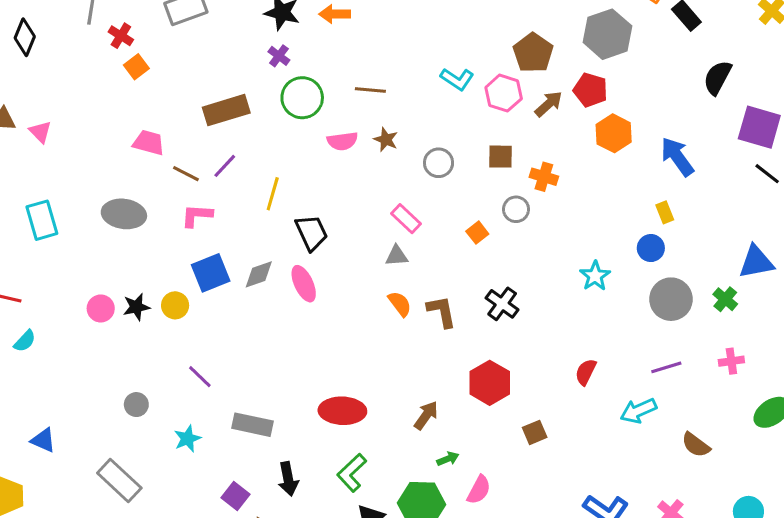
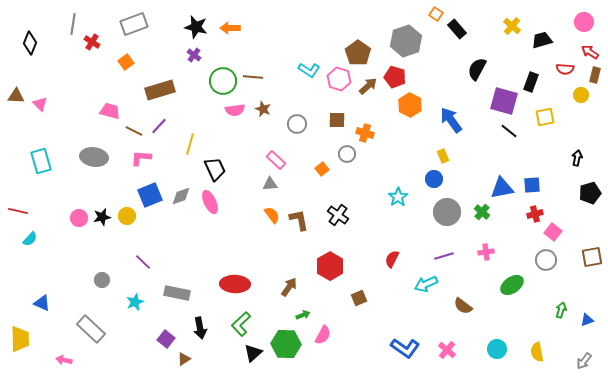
orange square: (136, 67) -> (126, 62), moved
green circle: (302, 98) -> (223, 81), moved

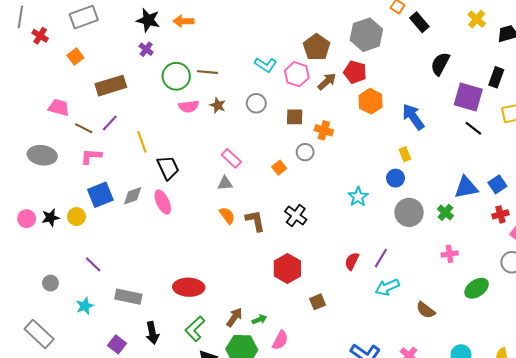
gray circle: (297, 124) -> (256, 103), moved
yellow line: (190, 144) -> (142, 142), turned -35
blue square: (532, 185) -> (497, 184), turned -30
purple line: (444, 256) -> (381, 258), moved, turned -42
brown arrow: (289, 287) -> (234, 317), moved

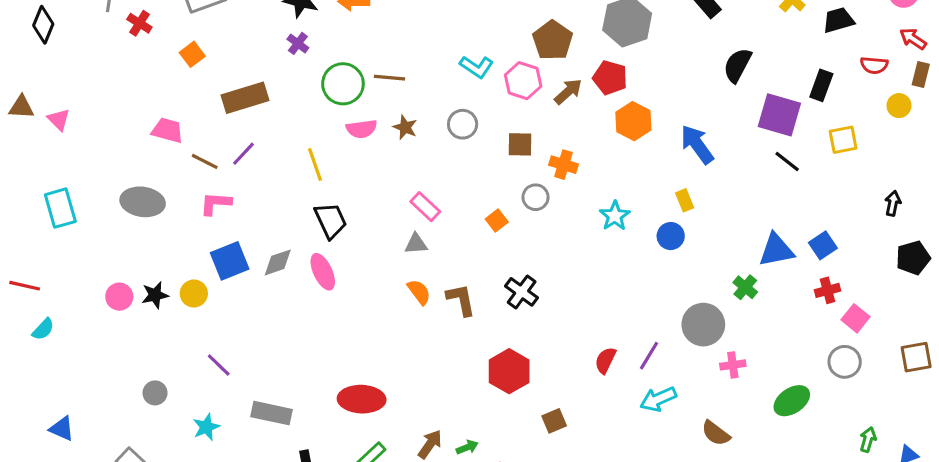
yellow line: (142, 142) -> (315, 165), moved
cyan star: (358, 197) -> (615, 216), moved
gray circle: (409, 212) -> (703, 325), moved
pink cross: (450, 254) -> (733, 365), moved

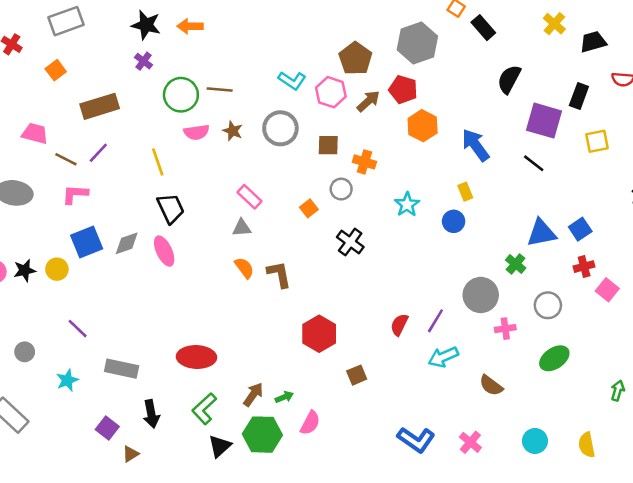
gray circle: (463, 124) -> (280, 128), size x1.4
black line: (787, 161) -> (534, 163), moved
black cross: (522, 292) -> (350, 242), moved
gray circle: (845, 362) -> (548, 305), moved

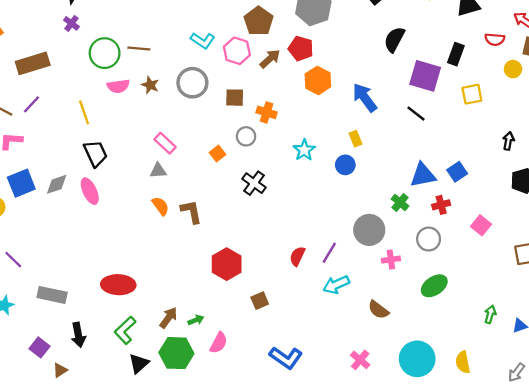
red cross: (584, 267) -> (441, 205), moved
blue L-shape: (416, 440) -> (286, 358), moved
cyan circle: (535, 441) -> (417, 359), size x1.6

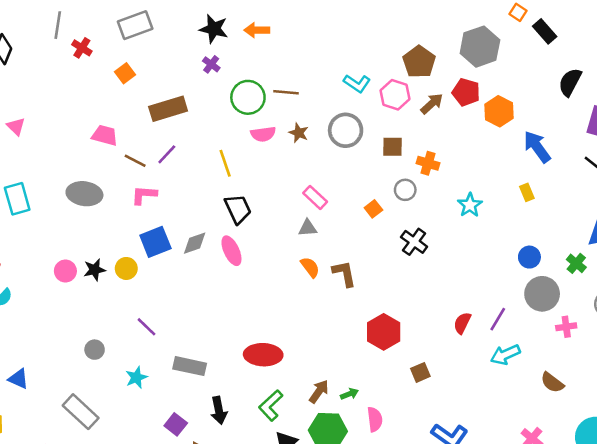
orange hexagon: (318, 80) -> (499, 111), moved
blue circle: (345, 165) -> (529, 257), moved
pink semicircle: (219, 343) -> (375, 419), turned -35

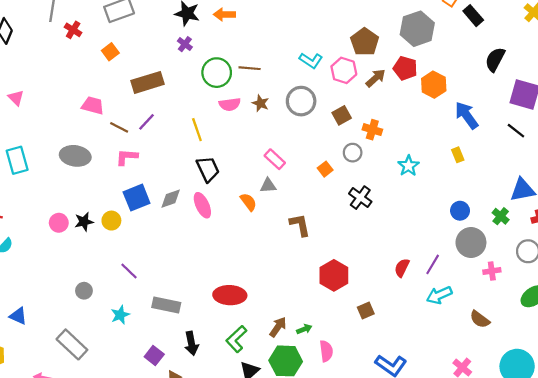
brown square: (392, 147) -> (342, 115), turned -30
orange semicircle: (310, 267) -> (248, 202), moved

